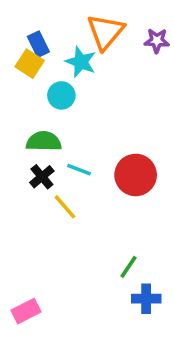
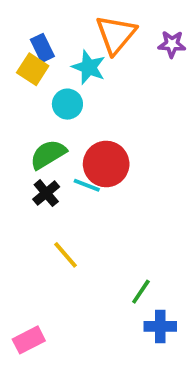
green semicircle: (44, 141) -> (48, 154), turned -32
red circle: (136, 175) -> (106, 164), moved
yellow line: (65, 207) -> (66, 255), moved

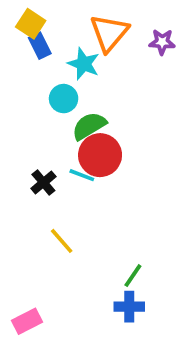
yellow square: (33, 69) -> (31, 24), moved
green semicircle: (48, 154) -> (89, 126), moved
blue cross: (160, 326) -> (129, 307), moved

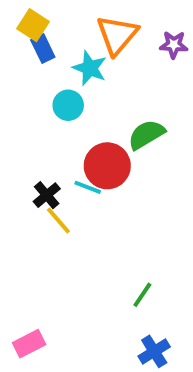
green semicircle: (89, 126) -> (146, 135), moved
yellow line: (62, 241) -> (58, 221), moved
blue cross: (129, 307) -> (154, 351), moved, turned -32

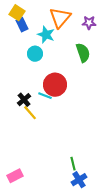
green semicircle: (146, 135) -> (83, 53), moved, turned 102
green line: (142, 295) -> (73, 164), moved, turned -48

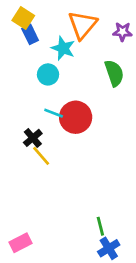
cyan line: (45, 96) -> (54, 113), moved

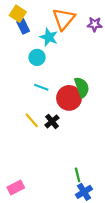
green semicircle: (114, 73) -> (82, 87), moved
red circle: (76, 117) -> (69, 98), moved
black cross: (33, 138) -> (52, 121), moved

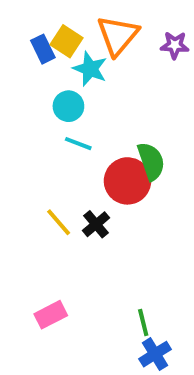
yellow square: (18, 14) -> (67, 41), moved
cyan line: (41, 87) -> (78, 144), moved
pink rectangle: (16, 188) -> (51, 315), moved

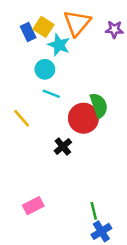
yellow line: (59, 222) -> (22, 118), moved

